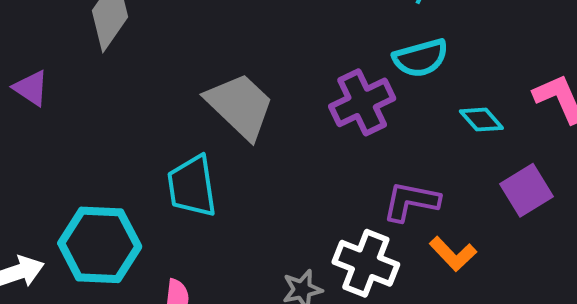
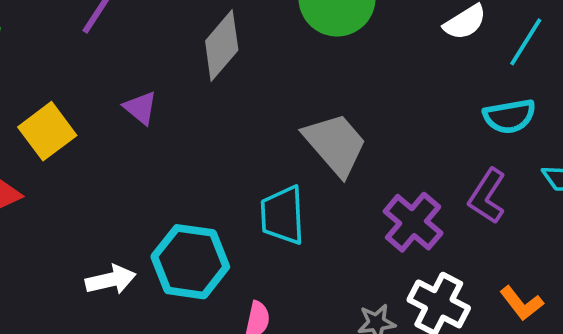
purple cross: (362, 102) -> (413, 222), moved, turned -30
purple L-shape: (411, 201) -> (487, 196), moved, turned -74

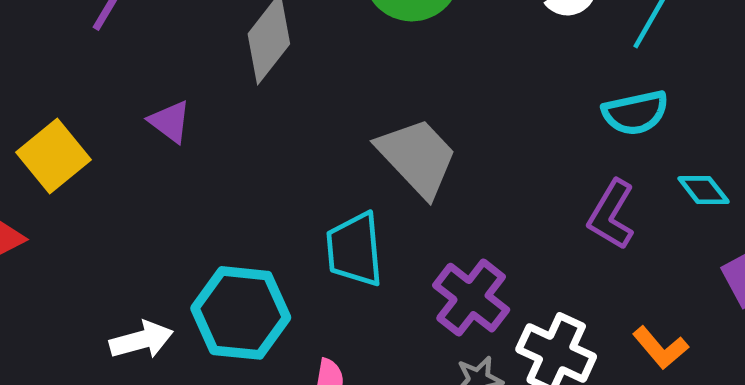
purple cross: (413, 222) -> (471, 298), moved

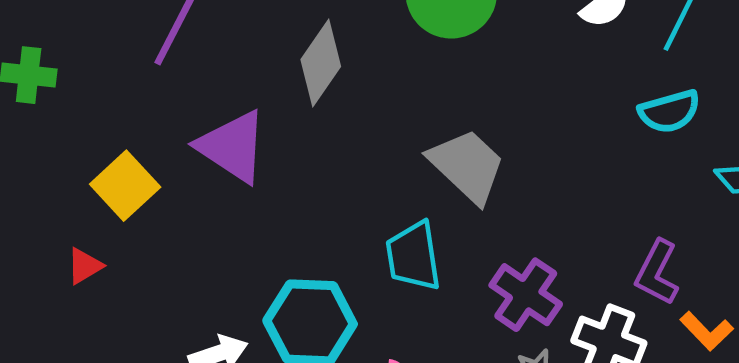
purple triangle: (170, 122) -> (232, 147), size x1.8
purple L-shape: (611, 215) -> (657, 272), moved

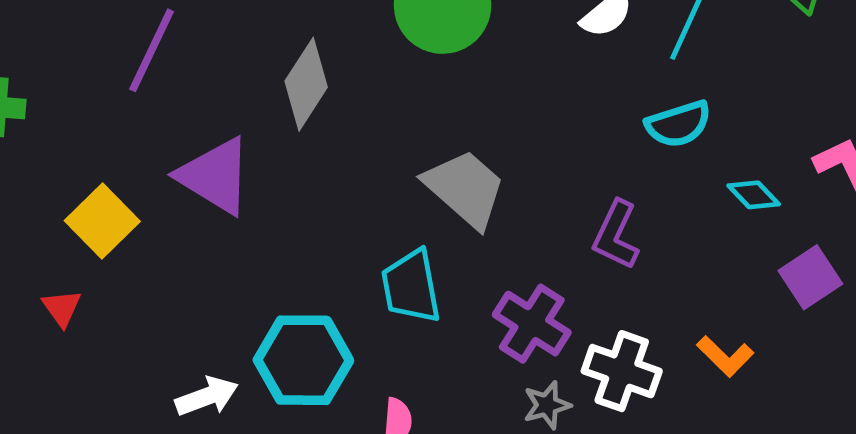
red triangle: (84, 266) -> (62, 308), turned -33
purple L-shape: (657, 272) -> (616, 235), moved

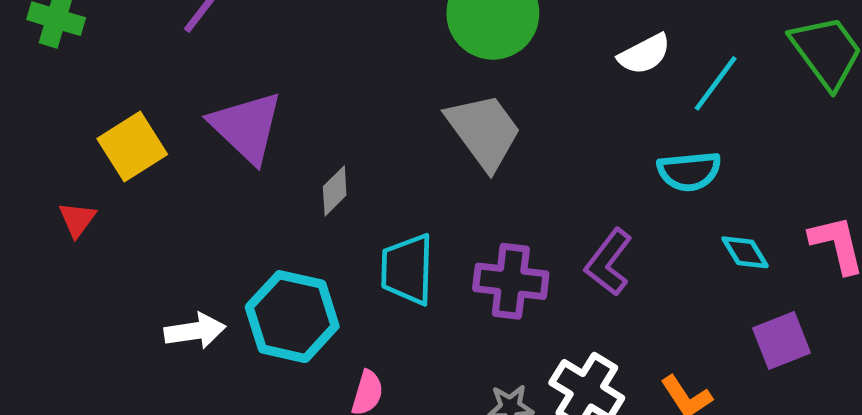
gray diamond: (306, 84) -> (335, 191), moved, size x0.6
gray trapezoid: (465, 188) -> (484, 131), moved
purple cross: (532, 324) -> (511, 281), moved, turned -38

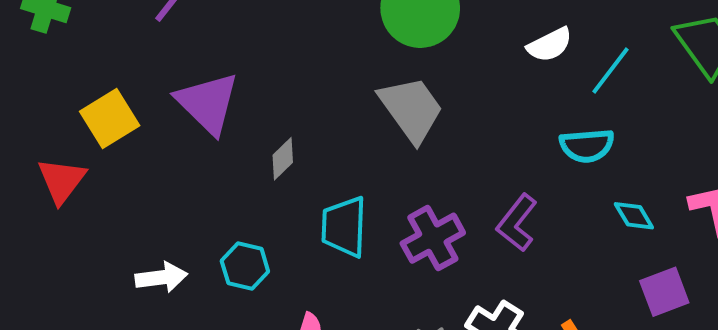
red triangle: (77, 219) -> (62, 180), size x1.5
purple cross: (511, 281) -> (433, 238), turned -36
cyan hexagon: (292, 317) -> (245, 266), size x0.6

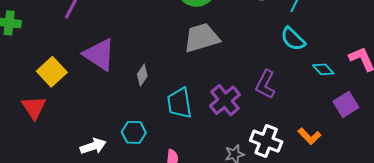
gray trapezoid: (411, 109) -> (202, 38), turned -60
cyan semicircle: (587, 146) -> (293, 39), turned 60

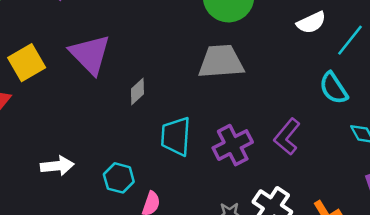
cyan hexagon: (134, 132) -> (119, 178), moved

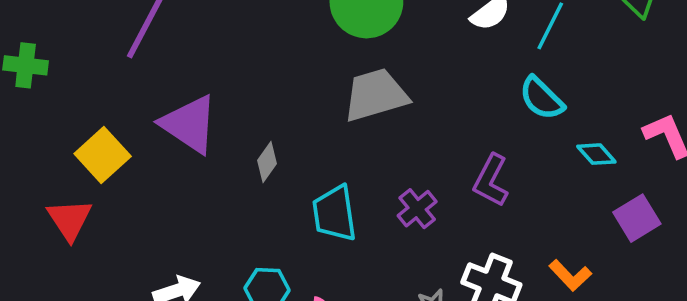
purple cross: (233, 145) -> (417, 209), size x0.7

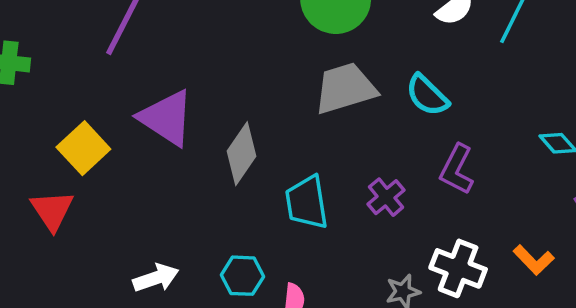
cyan semicircle: (542, 98) -> (427, 95), moved
gray diamond: (267, 162) -> (241, 154), size x1.6

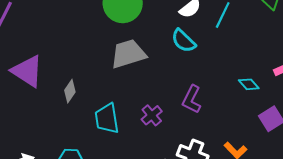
cyan semicircle: (427, 95) -> (183, 41), moved
gray diamond: (241, 154) -> (70, 91), size x0.7

